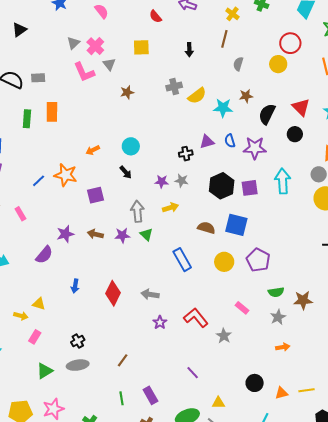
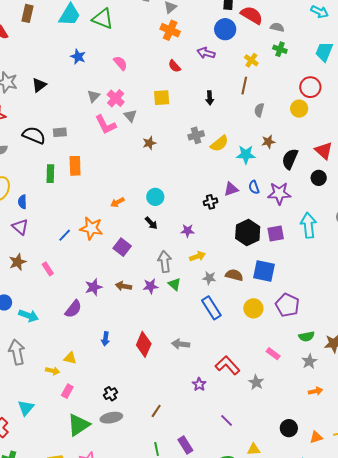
gray star: (182, 181) -> (209, 278), moved
purple square: (96, 195) -> (122, 247), turned -36
purple star: (160, 322) -> (199, 384), moved
green triangle: (45, 371) -> (79, 425), size x1.4

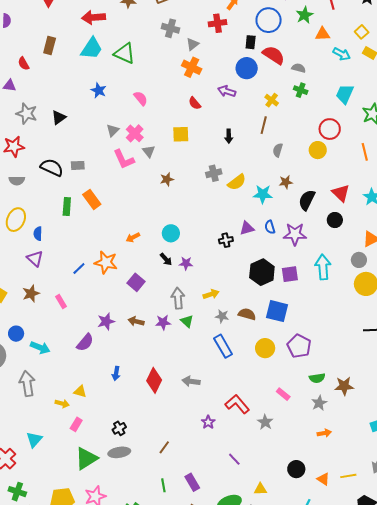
orange rectangle: (75, 166) -> (92, 199), turned -36
purple star: (188, 231) -> (186, 263), moved
orange triangle: (316, 437) -> (323, 479), turned 48

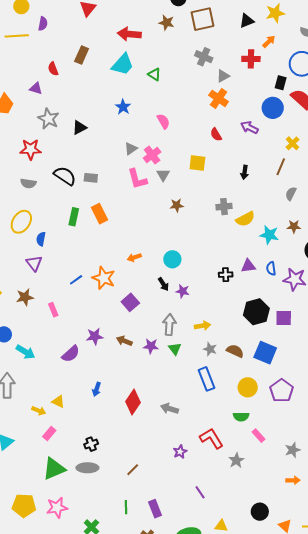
green triangle: (125, 53) -> (154, 74), size x0.6
green semicircle: (317, 378) -> (241, 417), moved

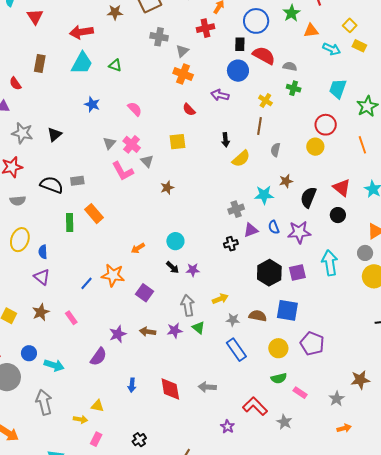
gray cross: (224, 207) -> (236, 209), moved
yellow semicircle: (245, 219) -> (241, 159), moved
red diamond: (133, 402) -> (170, 389), turned -30

